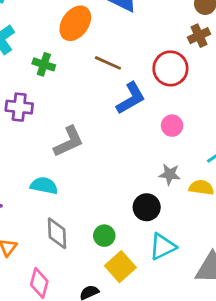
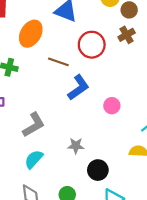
red circle: (170, 68) -> (92, 45), moved
gray star: (170, 174) -> (76, 146), moved
cyan semicircle: (44, 186) -> (34, 159), moved, turned -54

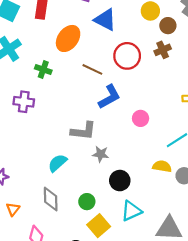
gray L-shape: (34, 125) -> (83, 131), moved, turned 30

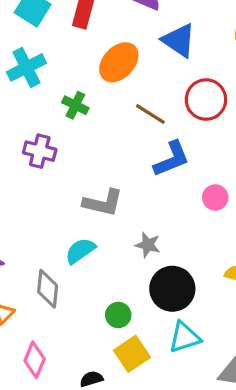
gray L-shape: (83, 131) -> (103, 203), moved
black circle: (120, 181) -> (172, 289), size x1.4
gray diamond: (51, 199) -> (48, 289), moved

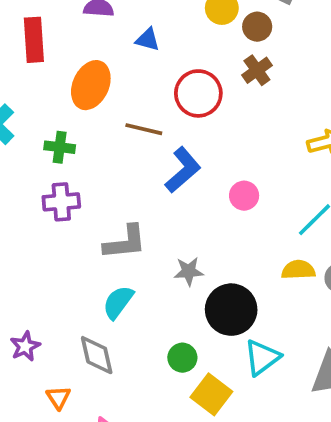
blue triangle: (179, 40) -> (148, 39), size x0.6
purple cross: (40, 151) -> (61, 202), moved

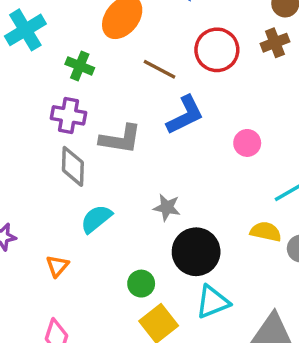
pink circle: (244, 196) -> (247, 143), moved
gray L-shape: (125, 242) -> (120, 139), moved
gray diamond: (97, 355) -> (73, 166), moved
orange triangle: (58, 398) -> (57, 266), moved

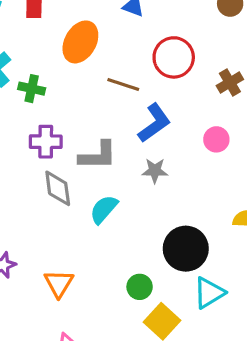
brown cross: (275, 43) -> (230, 82), moved
green cross: (80, 66) -> (32, 89), moved
gray star: (167, 207) -> (155, 171), moved
cyan semicircle: (96, 219) -> (104, 209), moved
orange triangle: (57, 266) -> (59, 283), size x1.4

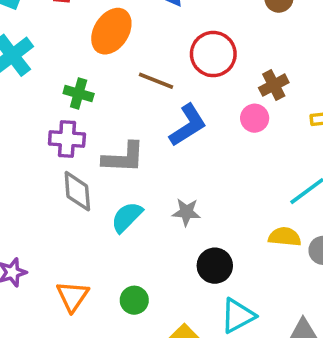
green cross: (32, 89) -> (79, 93), moved
pink circle: (216, 139) -> (255, 118), moved
gray star: (155, 171) -> (186, 212), moved
black circle: (186, 249) -> (215, 266), size x0.7
green circle: (140, 287) -> (134, 300), moved

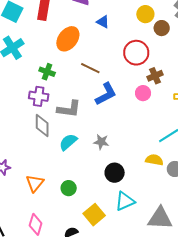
red circle: (213, 54) -> (136, 53), moved

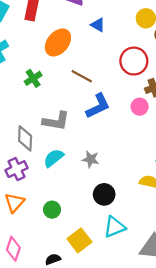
green cross: (47, 72) -> (33, 78), turned 35
purple cross: (39, 96) -> (17, 169), moved, turned -36

